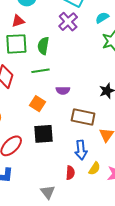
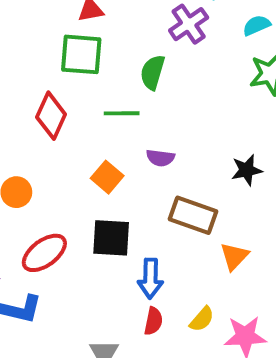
green semicircle: (43, 46) -> (152, 72), moved
blue arrow: (81, 150) -> (150, 279), moved

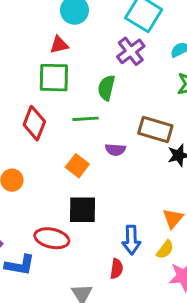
brown rectangle: (193, 215) -> (155, 129), moved
red ellipse: (44, 253) -> (52, 238), moved, turned 52
blue arrow: (150, 279) -> (131, 240), moved
yellow semicircle: (202, 319) -> (165, 249), moved

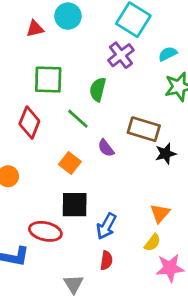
red triangle: (59, 45) -> (35, 29), moved
green line: (86, 119) -> (78, 119), turned 45
purple semicircle: (115, 150) -> (106, 148), turned 48
blue arrow: (131, 240) -> (106, 226), moved, turned 30

